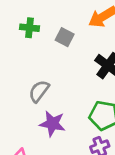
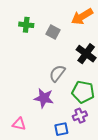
gray semicircle: (39, 91) -> (57, 73), moved

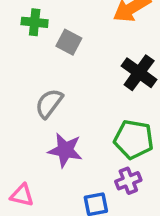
gray square: (53, 32) -> (69, 42), moved
gray semicircle: (57, 73) -> (49, 103), moved

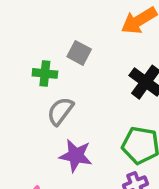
green cross: (35, 22) -> (45, 73), moved

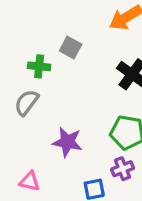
gray semicircle: (60, 111) -> (26, 103), moved

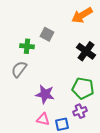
pink triangle: (30, 181) -> (43, 119), moved

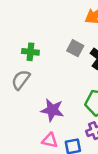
gray square: (47, 34) -> (75, 48), moved

